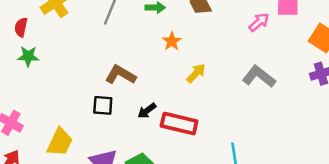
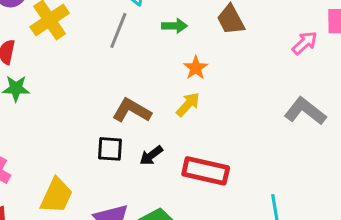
yellow arrow: (196, 73) -> (188, 104), moved
black arrow: (147, 111) -> (151, 155), moved

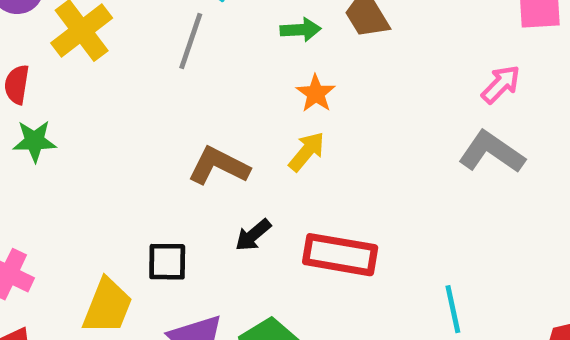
green arrow: (174, 26) -> (301, 30), moved
pink arrow: (305, 43) -> (501, 84), moved
black square: (110, 149) -> (167, 262), moved

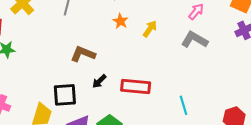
yellow arrow: (307, 152) -> (150, 29), moved
black square: (167, 262) -> (65, 95), size x1.4

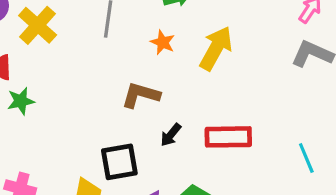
orange star: (120, 21) -> (163, 42), moved
yellow arrow: (150, 29) -> (216, 48), moved, size x1.6

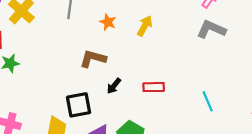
yellow arrow: (216, 48) -> (145, 26), size x0.7
red rectangle: (228, 137) -> (154, 87), size x0.7

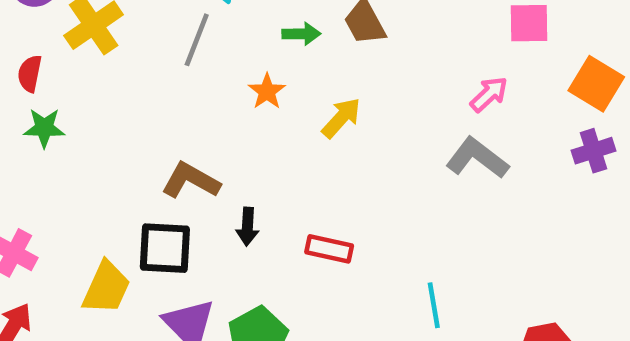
brown L-shape: (93, 59) -> (191, 181), moved
black arrow: (114, 86) -> (247, 227), turned -49

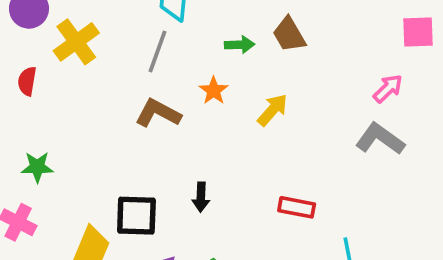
green star: (44, 128) -> (37, 167), moved
brown L-shape: (191, 181) -> (158, 113), moved
red rectangle: (329, 249) -> (297, 207), moved

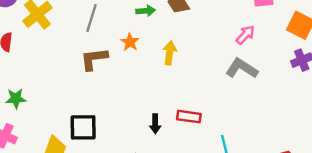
yellow arrow: (273, 110) -> (170, 53), turned -30
brown L-shape: (158, 113) -> (94, 59), turned -32
black arrow: (201, 197) -> (155, 124), moved

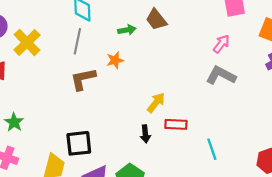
orange star: (130, 42) -> (115, 60), turned 30
yellow arrow: (170, 53) -> (156, 103), moved, turned 35
green star: (16, 99) -> (14, 122), turned -30

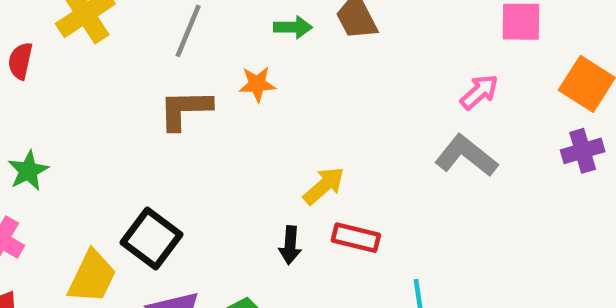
black square: (79, 143) -> (151, 239), turned 32

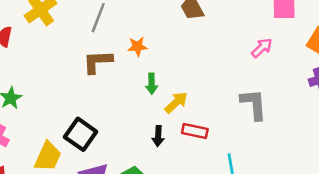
green arrow: (293, 27) -> (152, 84), moved, turned 90
gray L-shape: (466, 156) -> (254, 104), moved, turned 48

